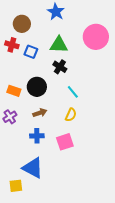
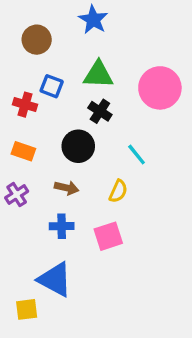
pink circle: (96, 37) -> (160, 88), moved
red cross: (12, 45) -> (25, 105), moved
black circle: (37, 87) -> (78, 146), moved
cyan line: (73, 92) -> (137, 155), moved
brown arrow: (40, 113) -> (67, 188), turned 32

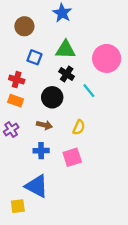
red cross: (25, 105) -> (17, 80), moved
cyan line: (137, 155) -> (89, 91), moved

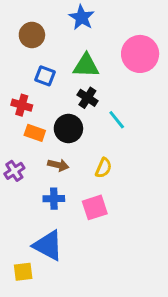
pink circle: (107, 58) -> (140, 54), moved
orange rectangle: (16, 101) -> (35, 133), moved

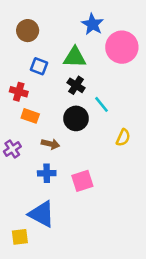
blue star: (82, 17) -> (93, 24), moved
black circle: (68, 129) -> (76, 118), moved
yellow semicircle: (104, 168) -> (123, 138), moved

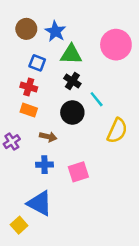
blue star: (93, 24) -> (55, 31), moved
red cross: (19, 92) -> (29, 87), moved
yellow semicircle: (123, 138) -> (117, 131), size x1.5
yellow square: (20, 237) -> (19, 225), turned -35

